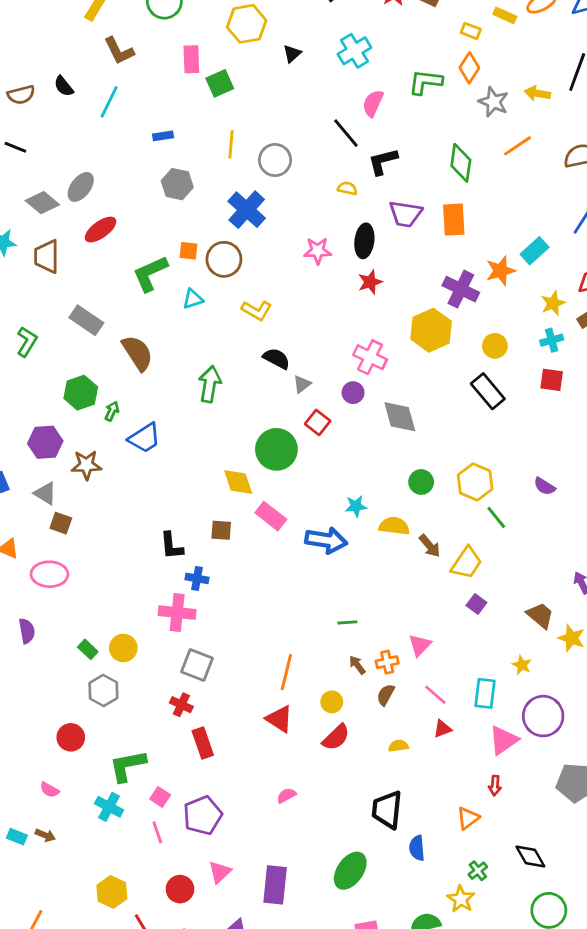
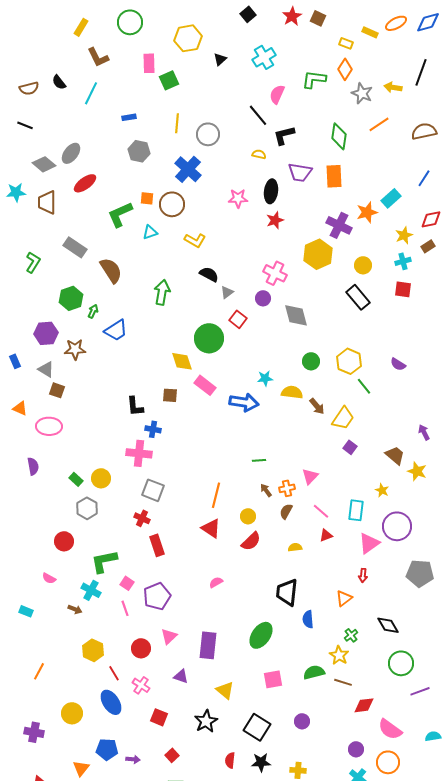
brown arrow: (45, 835) -> (75, 609), moved

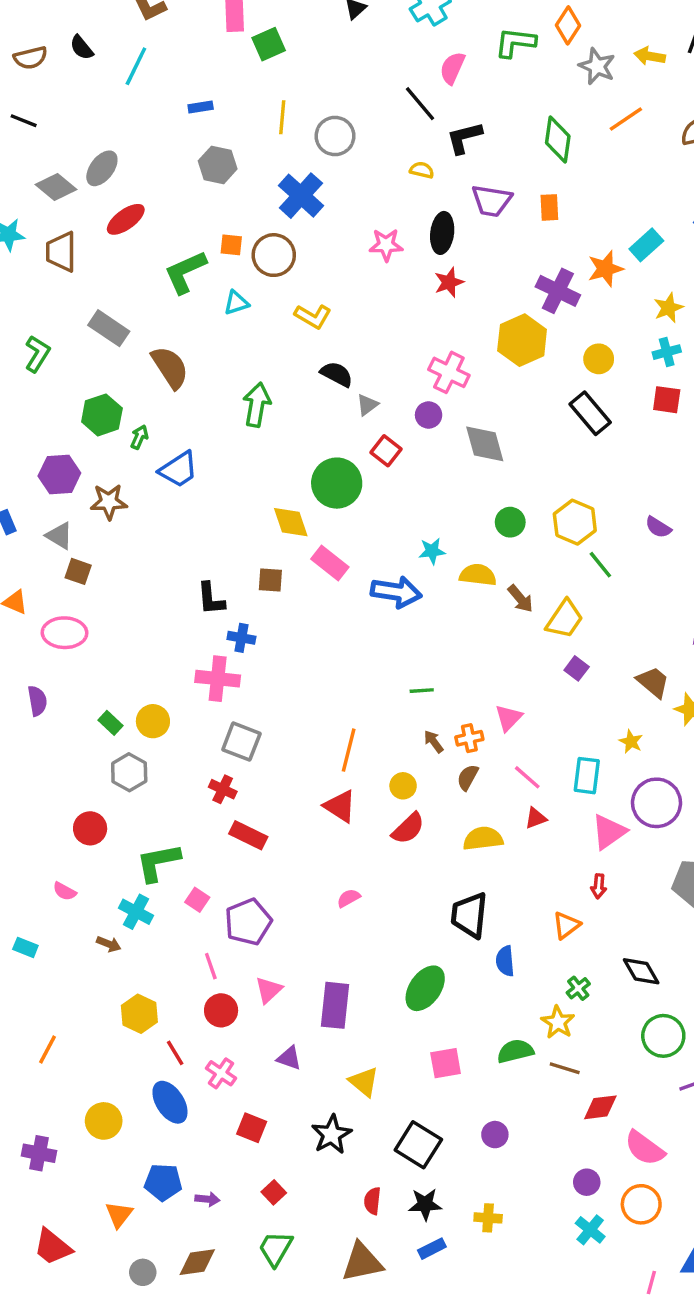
orange rectangle: (334, 176) -> (549, 207), size x0.7
red rectangle: (157, 545) -> (248, 835), turned -45
yellow semicircle: (295, 547) -> (483, 839), size x1.6
pink line: (125, 608) -> (211, 966), moved

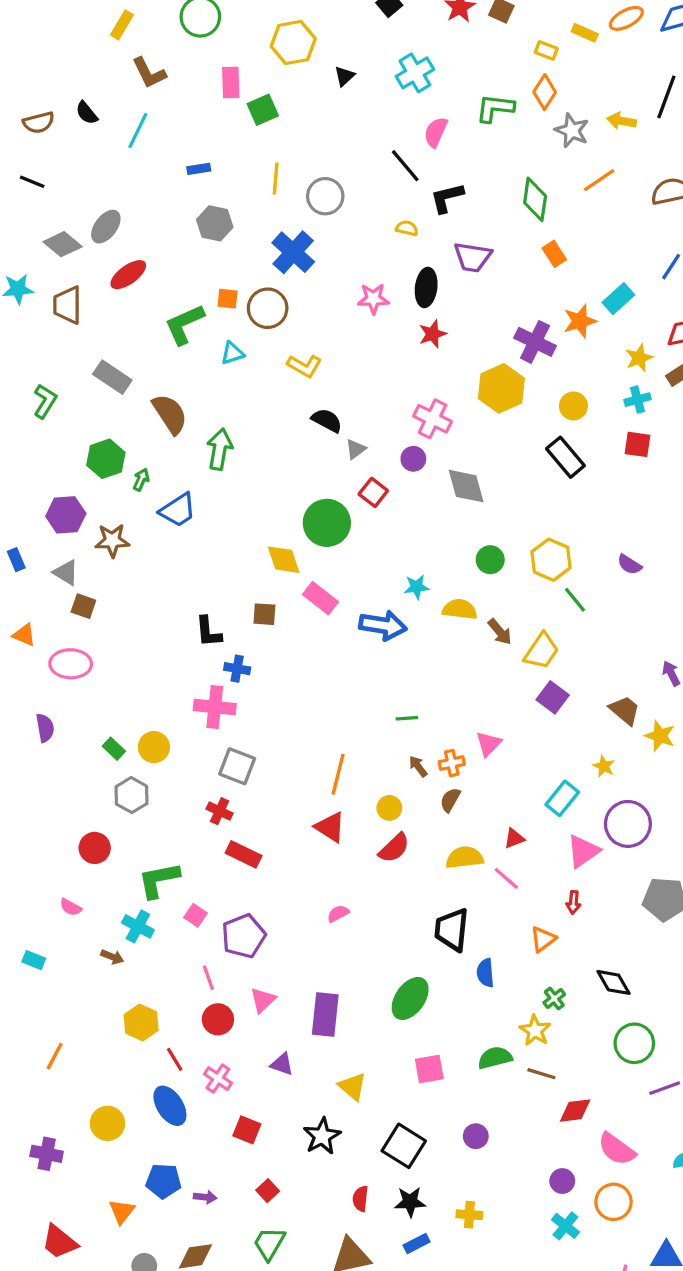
orange rectangle: (549, 207) -> (554, 254), moved, turned -30
green arrow: (257, 405) -> (220, 449), moved
purple square: (577, 668) -> (553, 697), size x1.4
cyan rectangle: (587, 776) -> (562, 798), turned 32
pink line: (527, 777) -> (506, 878), moved

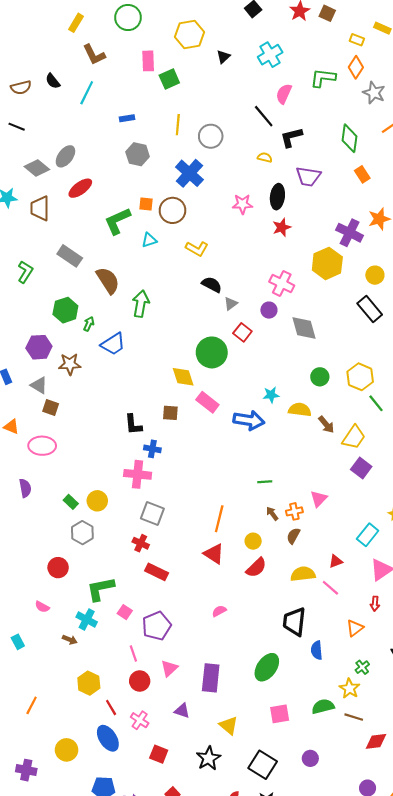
cyan rectangle: (34, 960) -> (18, 642), turned 40

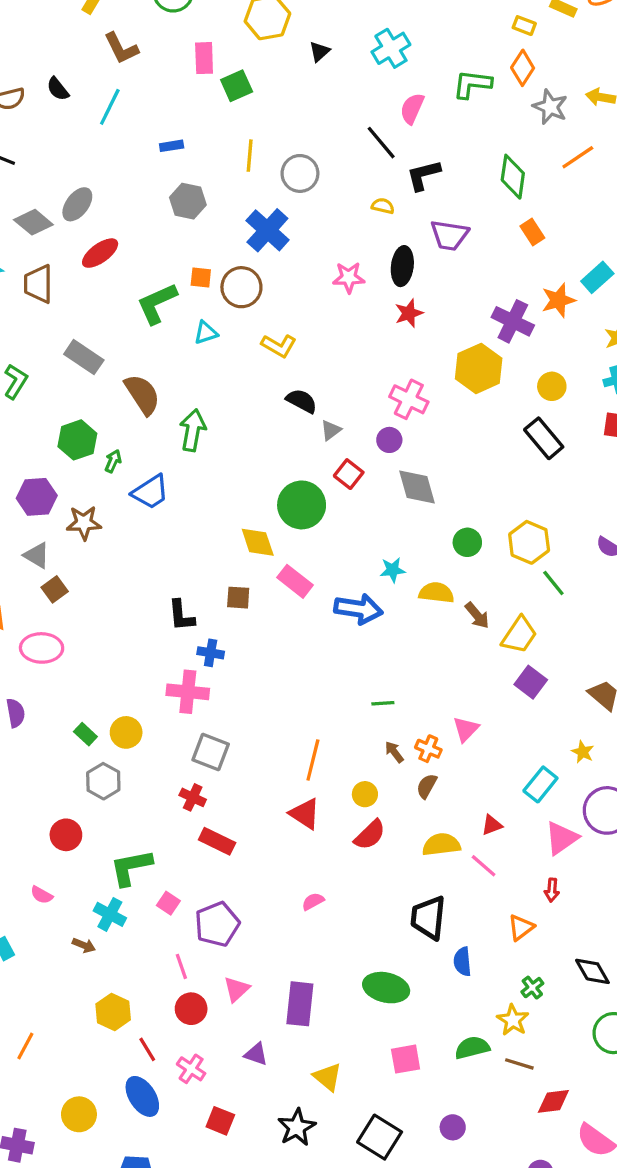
gray diamond: (304, 328) -> (417, 487), moved
brown square: (51, 408) -> (55, 589), turned 35
orange cross: (294, 511) -> (428, 749), turned 35
green ellipse: (267, 667) -> (386, 988), turned 68

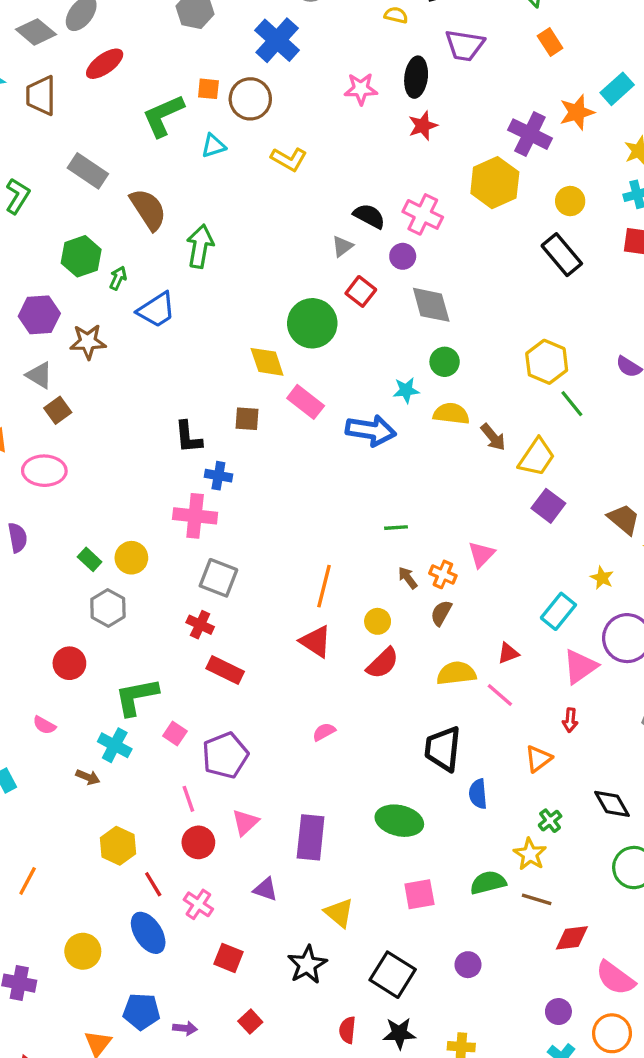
black semicircle: (302, 401) -> (369, 216), moved
green circle: (467, 542) -> (445, 362), moved

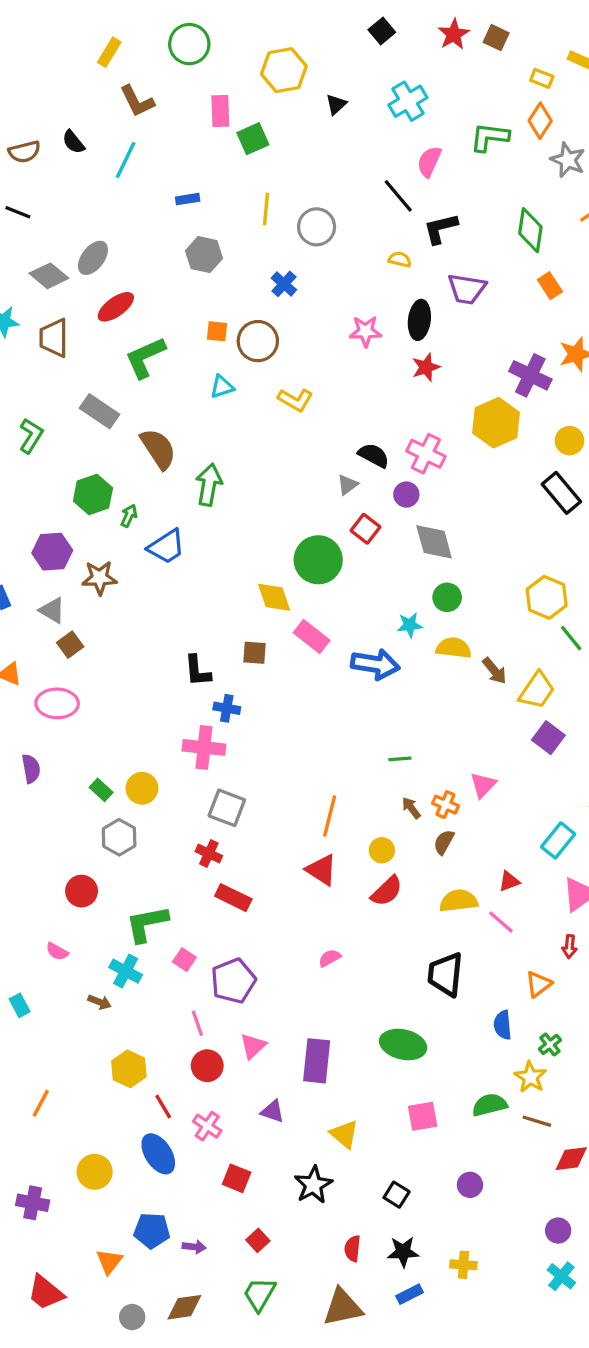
blue cross: (277, 40) -> (284, 284), size x0.6
green L-shape: (163, 116) -> (145, 357), moved
blue semicircle: (478, 794) -> (503, 1025), moved
black square: (393, 975) -> (397, 1195), size x0.6

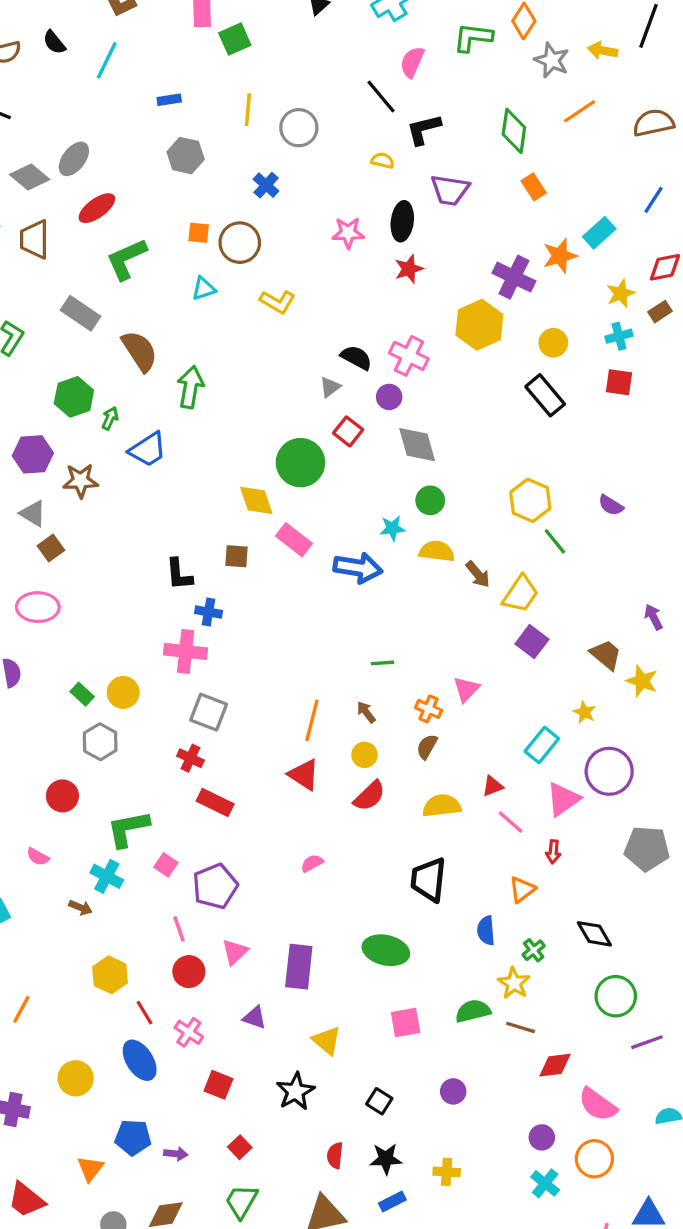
brown arrow: (411, 808) -> (366, 712), moved
pink line: (501, 922) -> (511, 822), moved

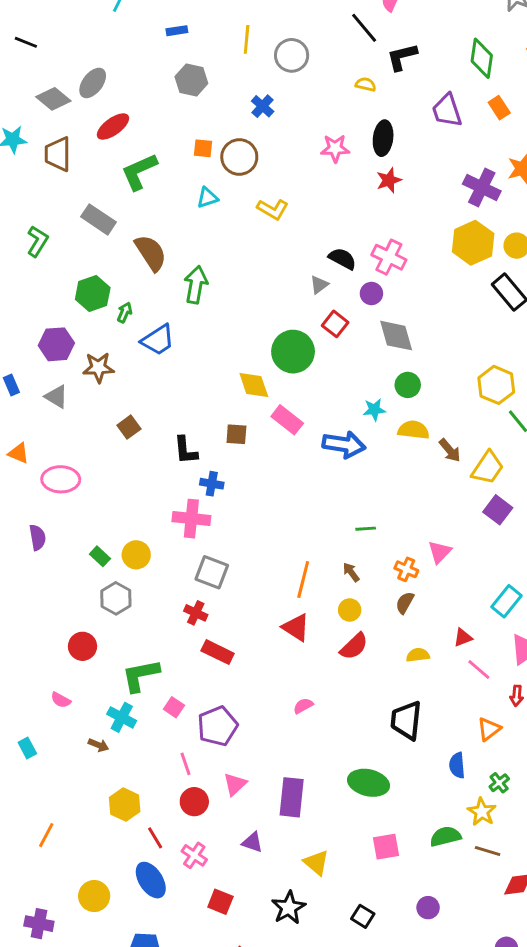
purple trapezoid: (450, 190) -> (447, 111), moved, turned 63
yellow hexagon: (479, 325) -> (473, 243), moved
brown square: (51, 548) -> (129, 427), moved
yellow semicircle: (442, 806) -> (418, 655), size x0.7

